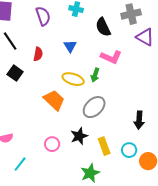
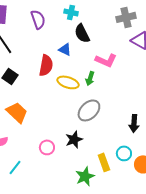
black semicircle: (103, 27) -> (82, 33), moved
blue triangle: (70, 46) -> (65, 49), turned -32
red semicircle: (38, 54) -> (46, 65), moved, size x1.5
orange trapezoid: (54, 100) -> (17, 112), moved
yellow rectangle: (104, 146) -> (104, 162), moved

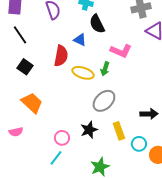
black arrow: (134, 123) -> (149, 114), turned -96
yellow rectangle: (104, 162) -> (119, 131), moved
cyan line: (15, 167) -> (56, 158), moved

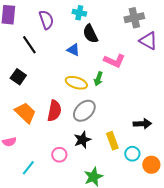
black line: (20, 35) -> (29, 45), moved
red semicircle: (61, 56) -> (54, 111), moved
gray ellipse: (104, 101) -> (84, 111), moved
pink circle: (62, 138) -> (59, 155), moved
cyan line: (56, 158) -> (28, 168), moved

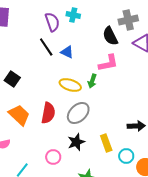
purple semicircle: (46, 20) -> (52, 22), moved
black semicircle: (90, 34) -> (110, 36), moved
black line: (29, 45) -> (46, 47), moved
pink L-shape: (114, 61) -> (108, 63), turned -35

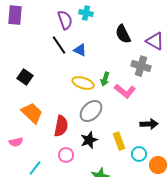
gray cross: (128, 20) -> (141, 66), moved, turned 30
pink L-shape: (108, 63) -> (125, 91), moved, turned 50
red semicircle: (48, 113) -> (61, 126), moved

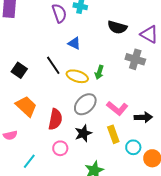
black semicircle: (123, 34) -> (117, 27), turned -48
black line: (59, 45) -> (53, 65), moved
pink L-shape: (125, 91) -> (117, 108), moved

